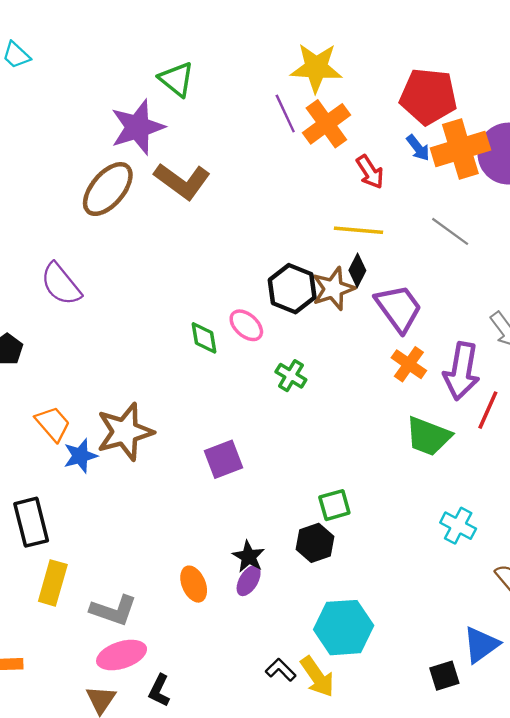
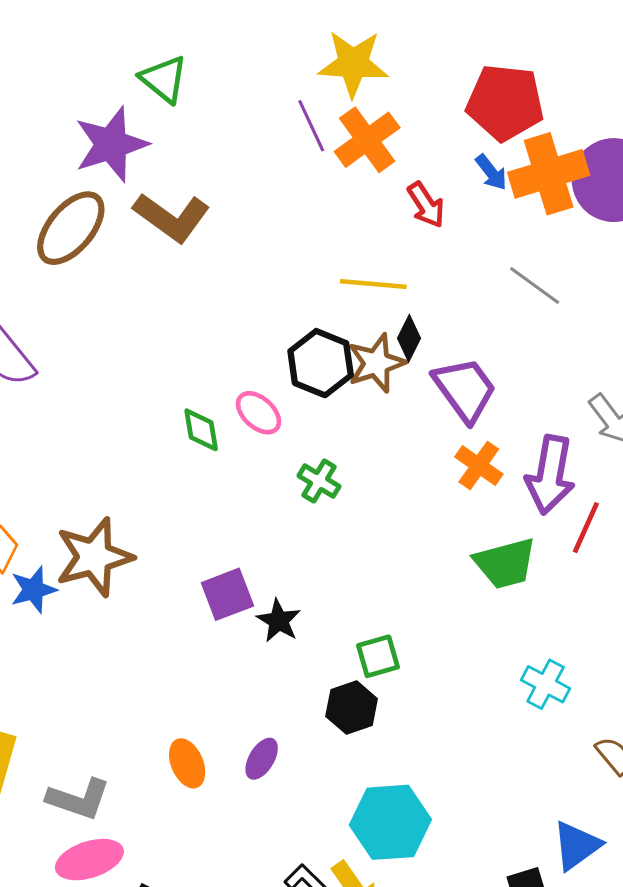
yellow line: (359, 230) -> (373, 284), moved
green trapezoid: (428, 436) -> (505, 563), turned -36
black star: (249, 557) -> (279, 621), moved

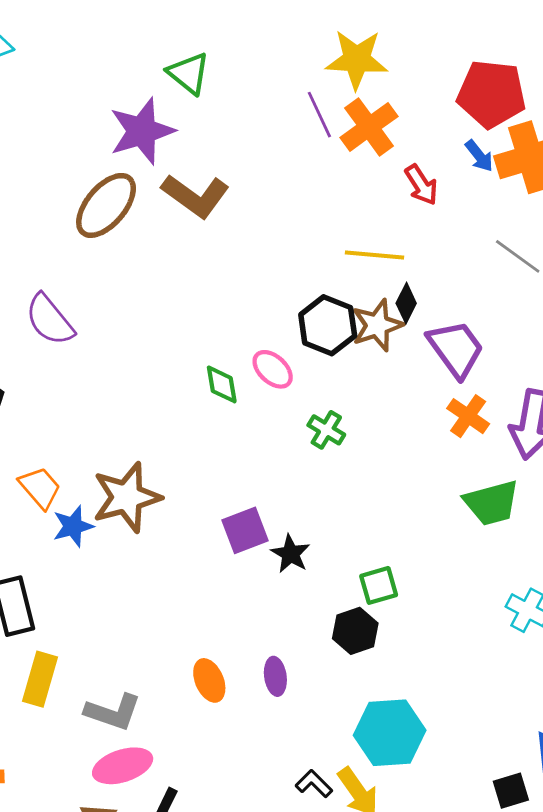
purple ellipse: (262, 759) -> (275, 676), turned -39

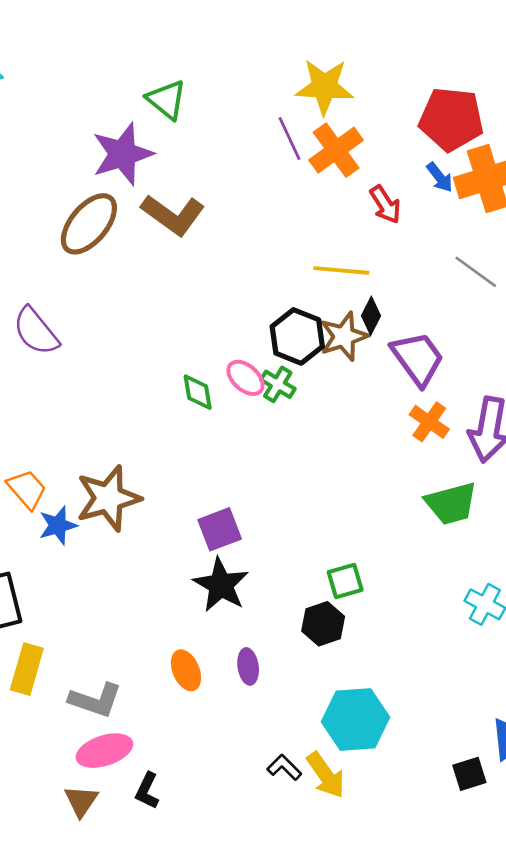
green cross: (326, 430) -> (278, 384), moved
black star: (291, 554) -> (221, 585), moved, size x1.5

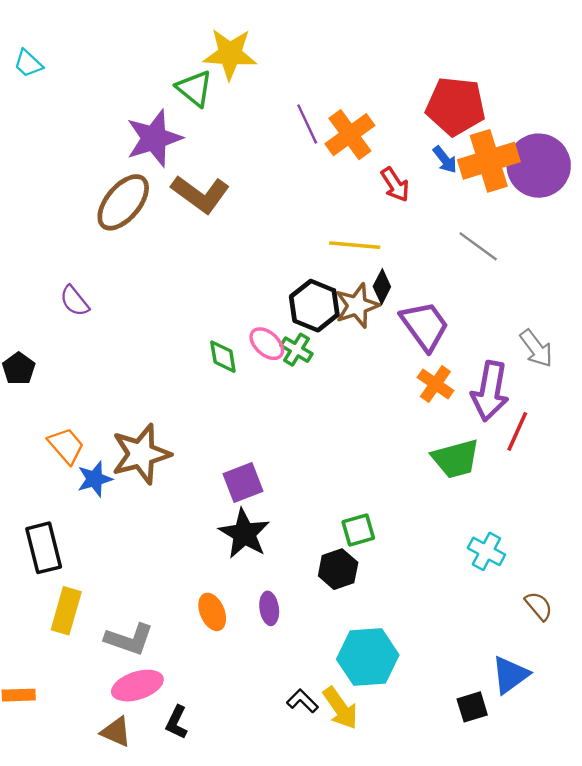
yellow star: (324, 87) -> (230, 54), moved
purple semicircle: (36, 331) -> (74, 301), size x0.7
brown triangle: (81, 801) -> (116, 732), turned -40

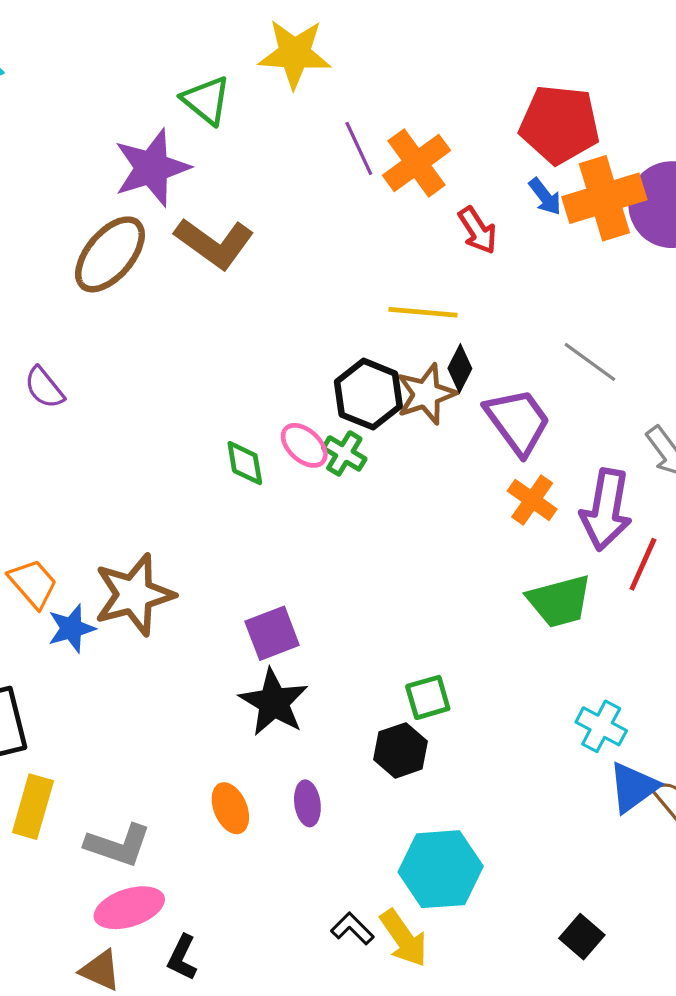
yellow star: (230, 54) -> (295, 54), moved
gray line: (478, 246) -> (590, 362), moved
blue triangle: (510, 675) -> (633, 787), moved
black square: (472, 707) -> (582, 937), turned -32

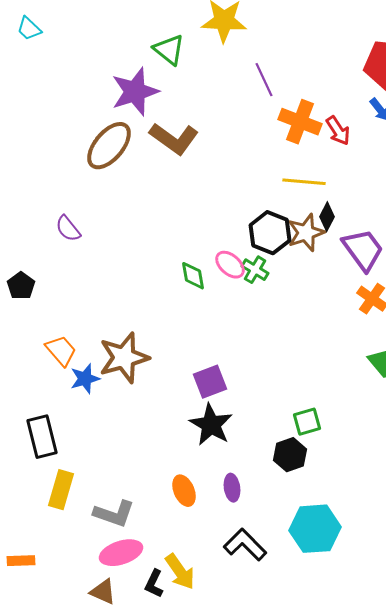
orange cross: (417, 163) -> (300, 122), moved, turned -33
black L-shape: (352, 929) -> (245, 545), moved, size x1.6
yellow arrow: (404, 938) -> (180, 572), moved

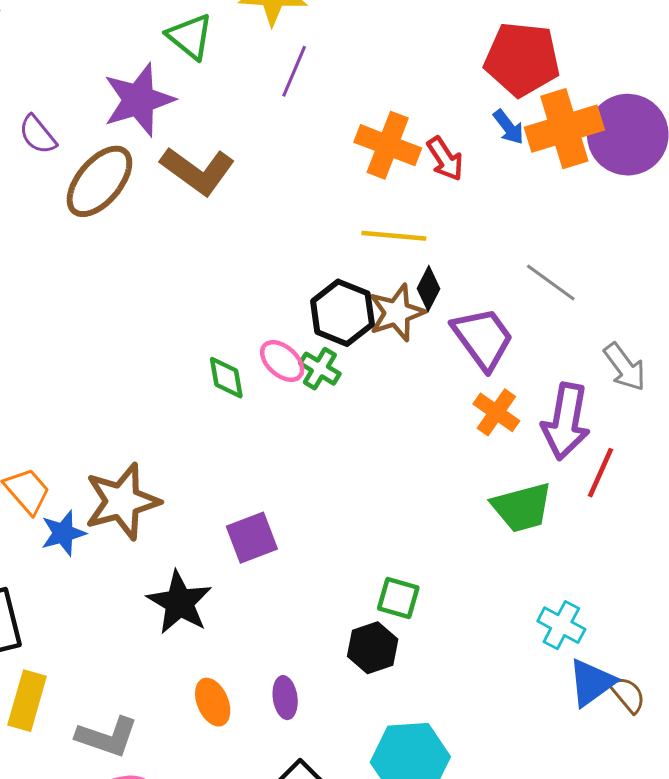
purple line: (264, 80) -> (294, 71), moved, turned 48
purple semicircle: (68, 229) -> (38, 135), moved
green square: (307, 422) -> (398, 598), turned 32
black star: (211, 425) -> (179, 602), moved

